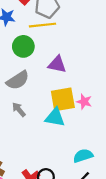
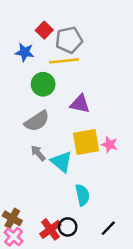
cyan triangle: (55, 117) -> (61, 162), moved, turned 30
cyan semicircle: (83, 156) -> (82, 195), moved, turned 96

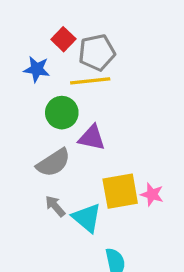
purple triangle: (80, 104) -> (92, 138), moved

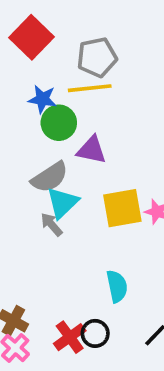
red square: (63, 39) -> (32, 37), moved, size x1.6
blue star: (37, 69) -> (42, 99), moved
cyan triangle: (87, 218) -> (62, 203), moved, turned 36

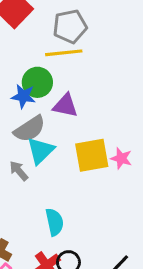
blue star: (42, 99) -> (23, 96), moved
gray arrow: (52, 224) -> (19, 171), moved
cyan semicircle: (117, 286) -> (54, 222), moved

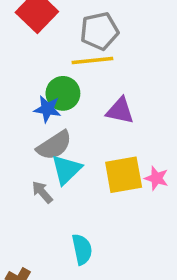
purple triangle: (65, 106) -> (120, 111), moved

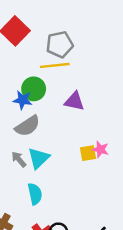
cyan triangle: (66, 170) -> (39, 158), moved
yellow square: (124, 175) -> (88, 153), moved, size x0.6
cyan semicircle: (82, 249) -> (35, 194), moved

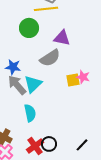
blue star: (23, 100) -> (13, 67), moved
gray semicircle: (27, 126) -> (50, 58), moved
gray arrow: (19, 159) -> (17, 85), size x1.5

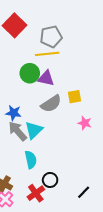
purple triangle: (62, 38) -> (46, 78), moved
yellow square: (73, 80) -> (74, 97), moved
black circle: (49, 144) -> (50, 180), moved

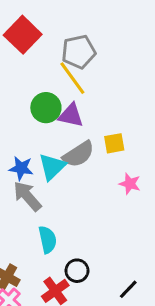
yellow line: (47, 54) -> (72, 78), turned 60
cyan triangle: (34, 130) -> (52, 167), moved

